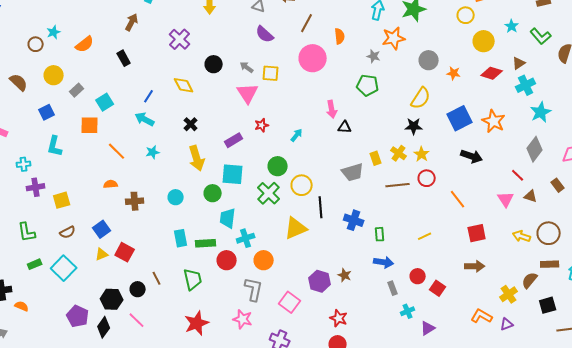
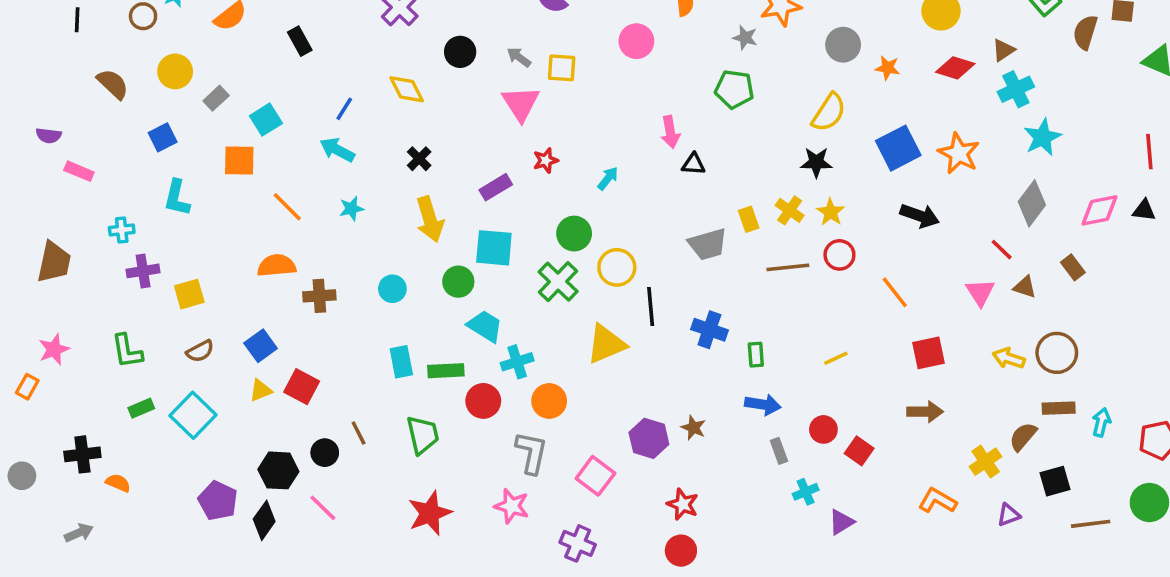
pink circle: (313, 58) -> (636, 41), size x0.7
orange semicircle: (111, 184) -> (277, 266), size x1.5
cyan trapezoid: (228, 218) -> (485, 326), turned 115
purple triangle: (507, 324) -> (1009, 515), moved

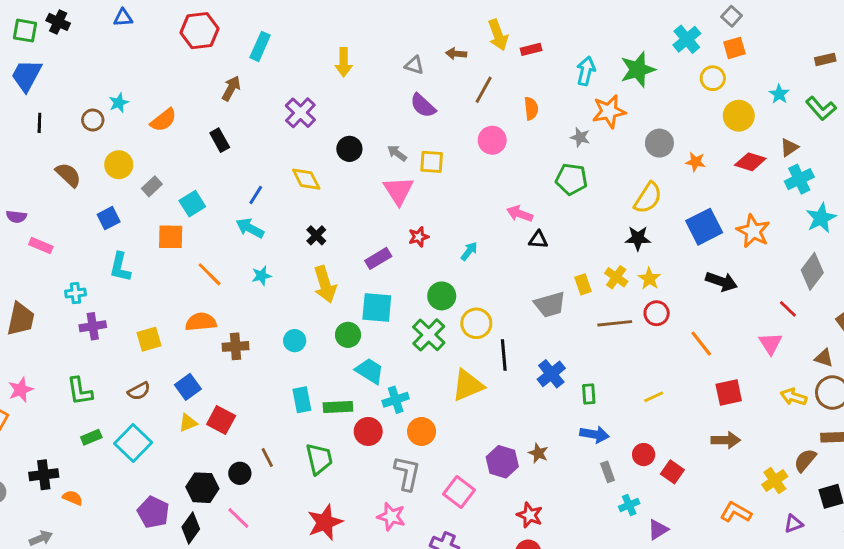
pink arrow: (670, 132) -> (520, 214), turned 120
brown triangle: (1025, 287) -> (824, 358), moved
yellow square: (189, 294) -> (149, 339), moved
blue cross: (709, 330) -> (551, 374), turned 32

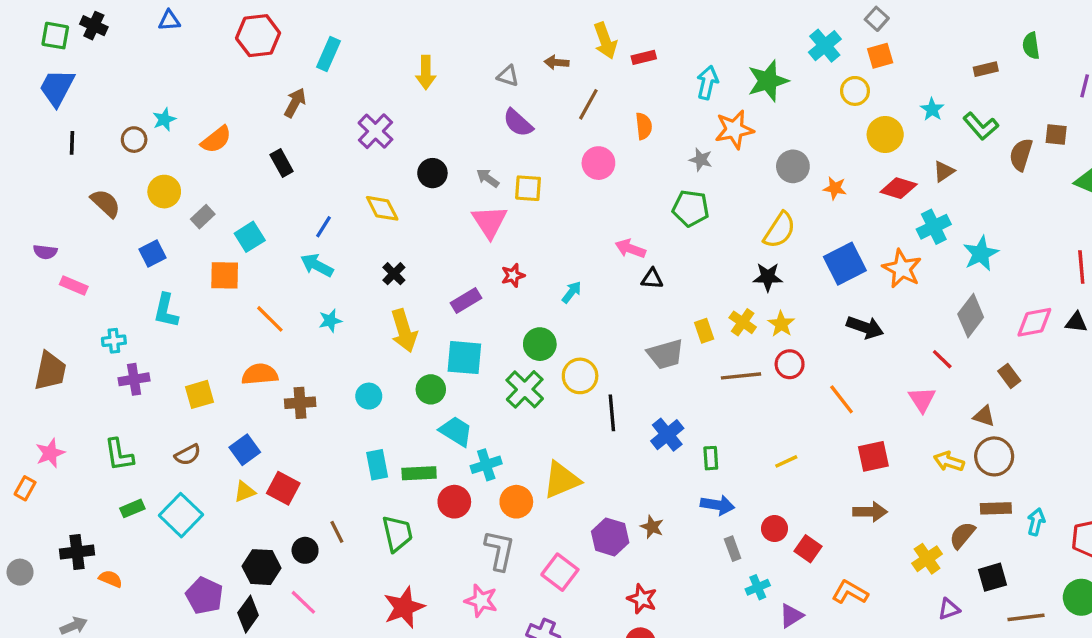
cyan cross: (799, 179) -> (934, 227), moved
yellow triangle: (468, 385) -> (562, 480), moved
orange L-shape: (736, 512) -> (850, 592), moved

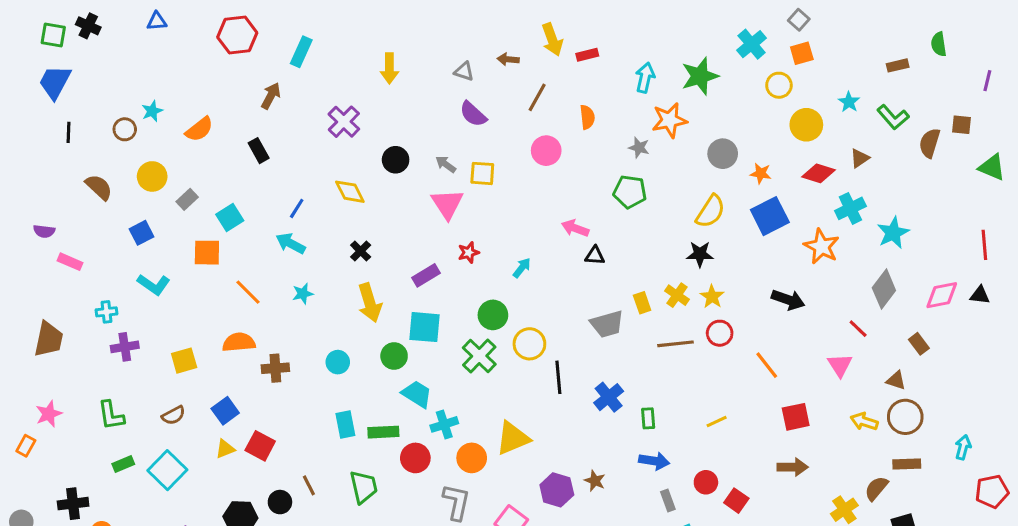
blue square: (845, 264) -> (770, 216), moved
cyan L-shape: (166, 311) -> (154, 284), turned -68
cyan arrow: (1036, 522) -> (963, 447), moved

